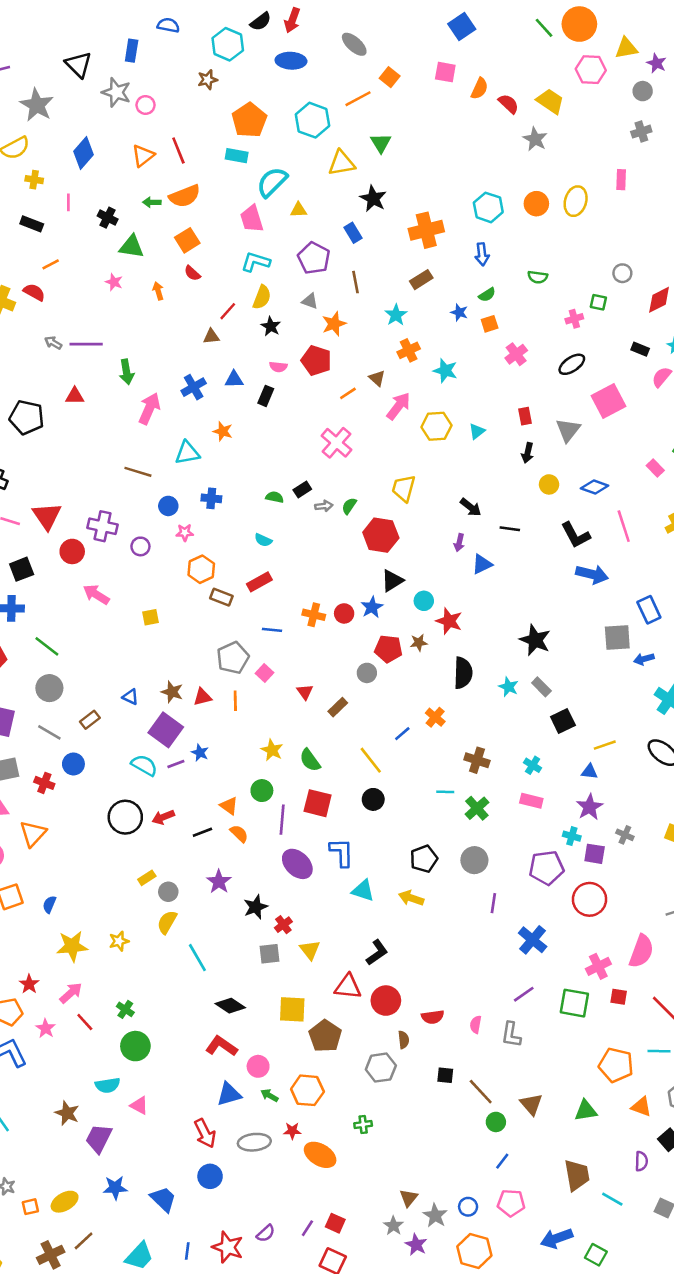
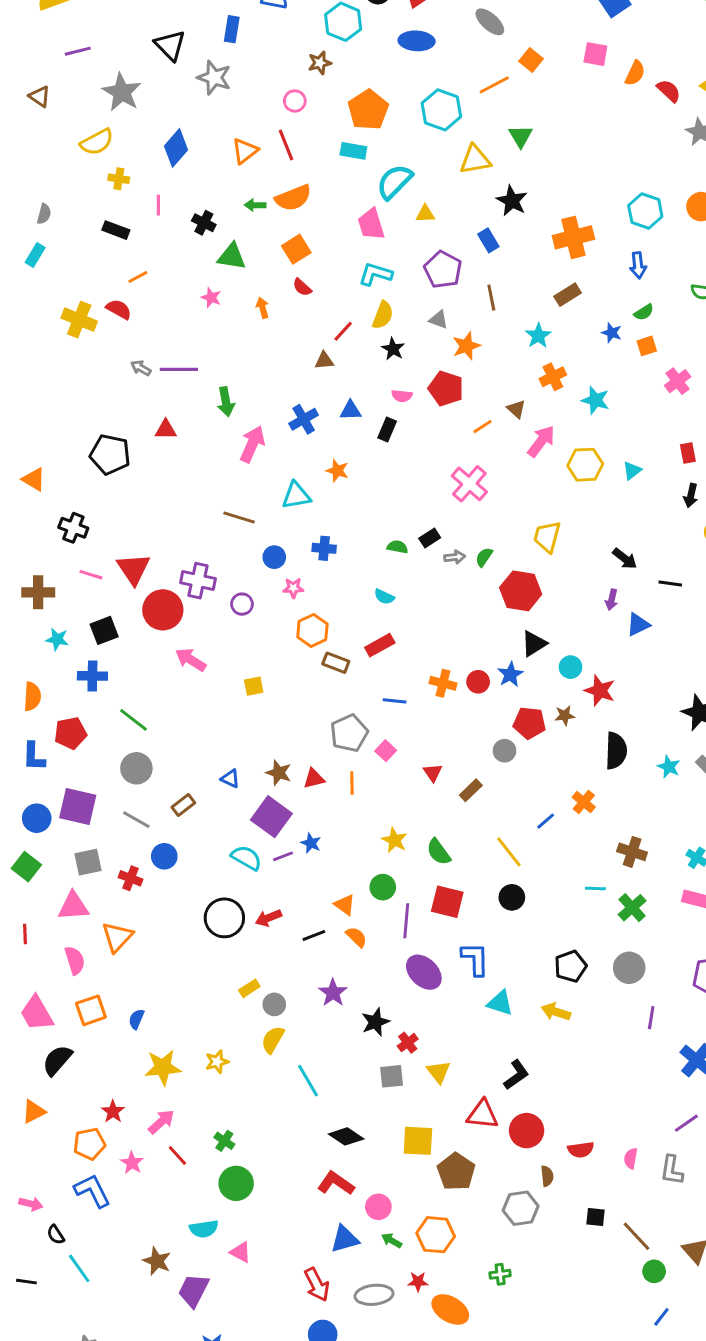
pink circle: (146, 105) -> (295, 101), moved
red circle: (72, 551) -> (163, 610), size x1.4

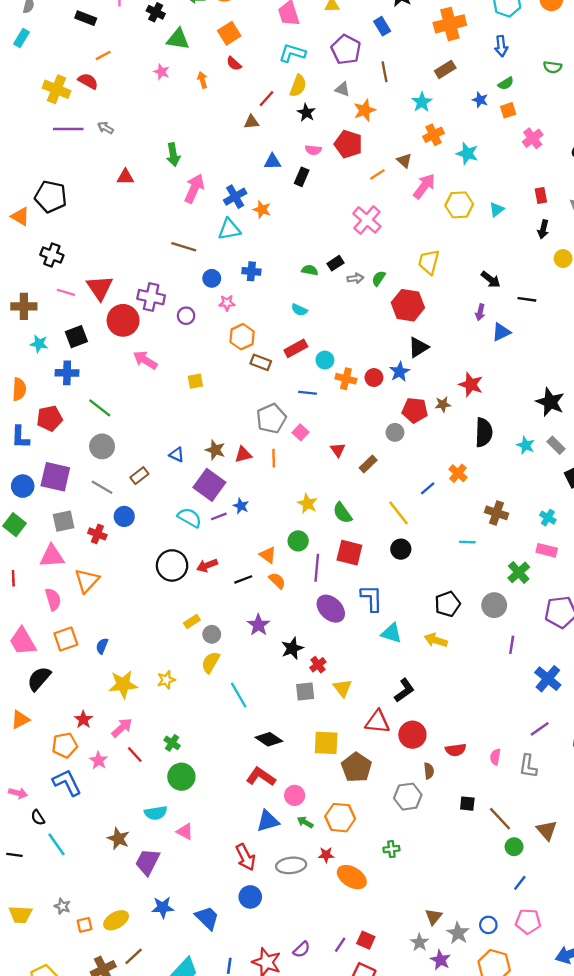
purple line: (179, 369) -> (68, 129), moved
blue cross: (304, 419) -> (235, 197), moved
black pentagon: (110, 454) -> (51, 197), moved
cyan circle: (571, 667) -> (325, 360), moved
green cross: (632, 908) -> (519, 572), moved

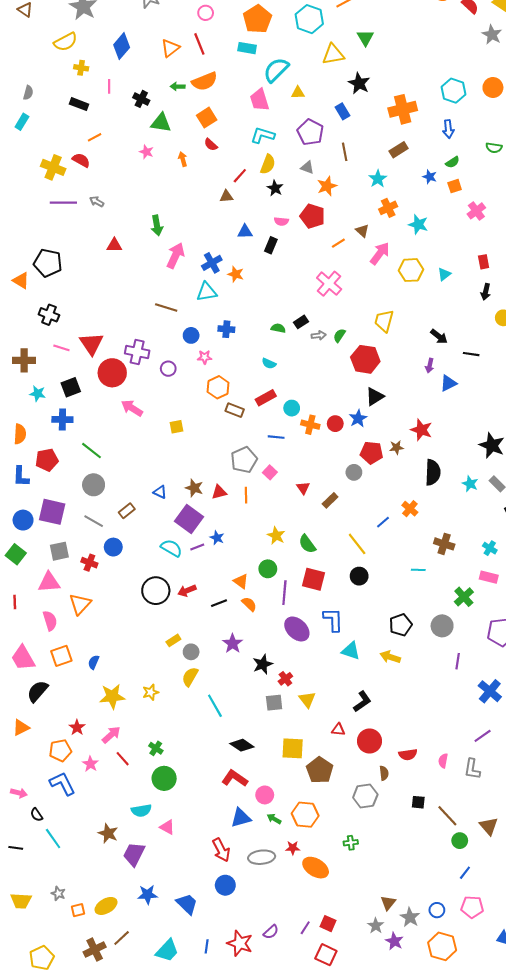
red triangle: (377, 722) -> (338, 730), size x0.6

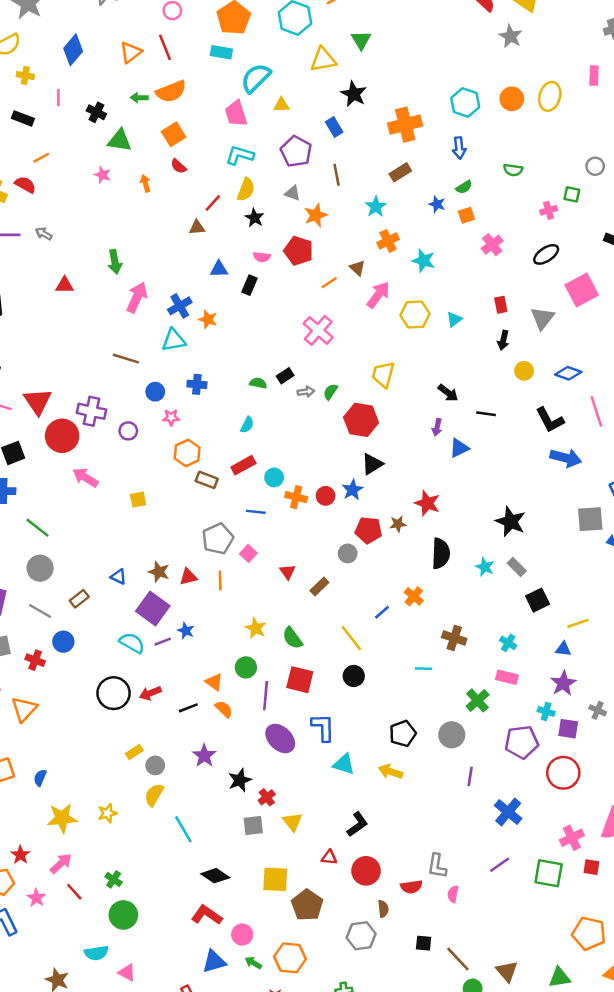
cyan semicircle: (269, 363) -> (247, 425), turned -88
gray L-shape: (472, 769) -> (437, 866), moved

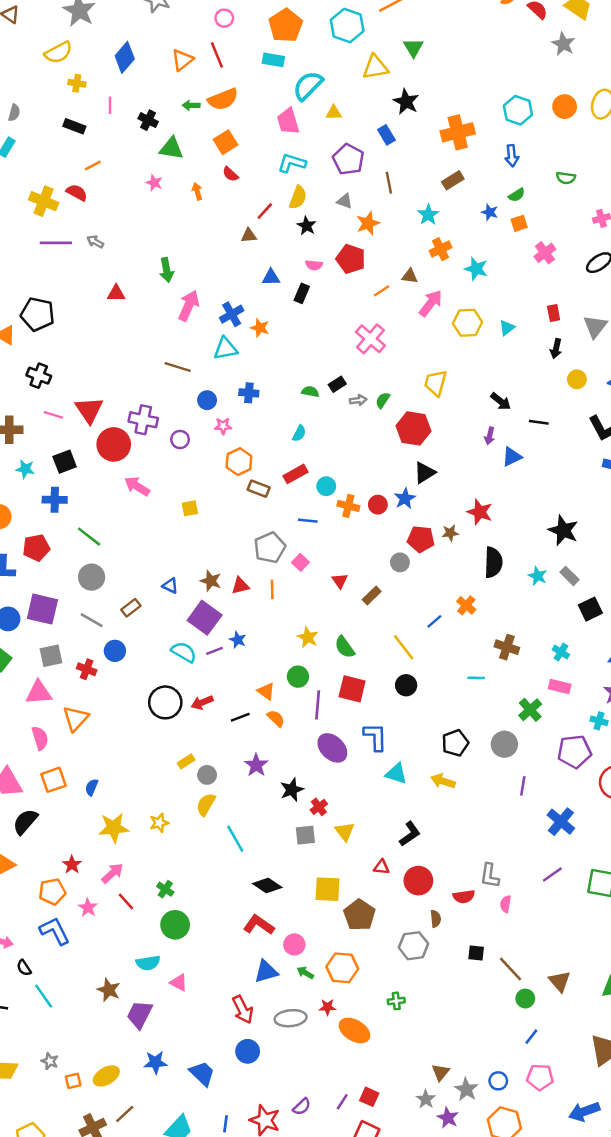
brown triangle: (357, 268) -> (410, 276), turned -35

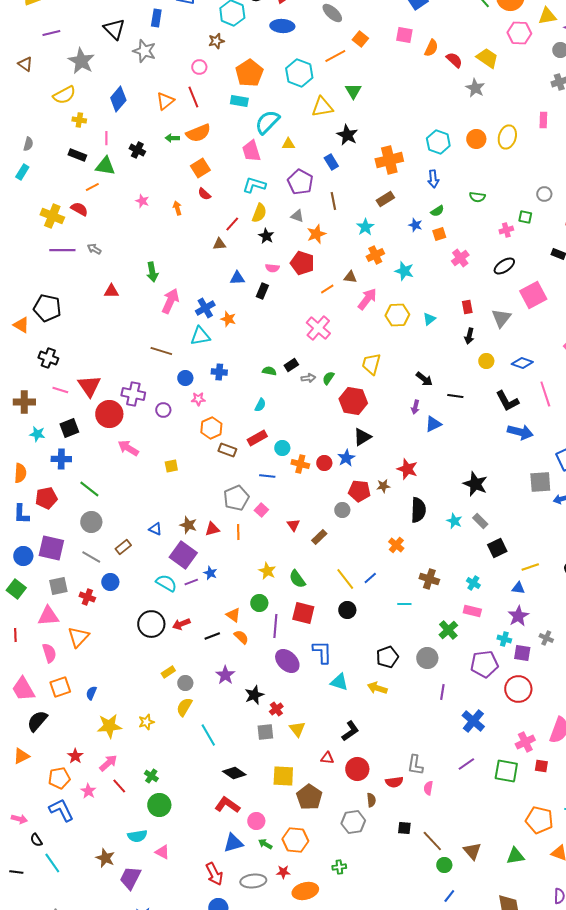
green triangle: (171, 148) -> (105, 166), moved
blue line: (434, 621) -> (370, 578), moved
orange ellipse: (354, 1030) -> (305, 891), turned -45

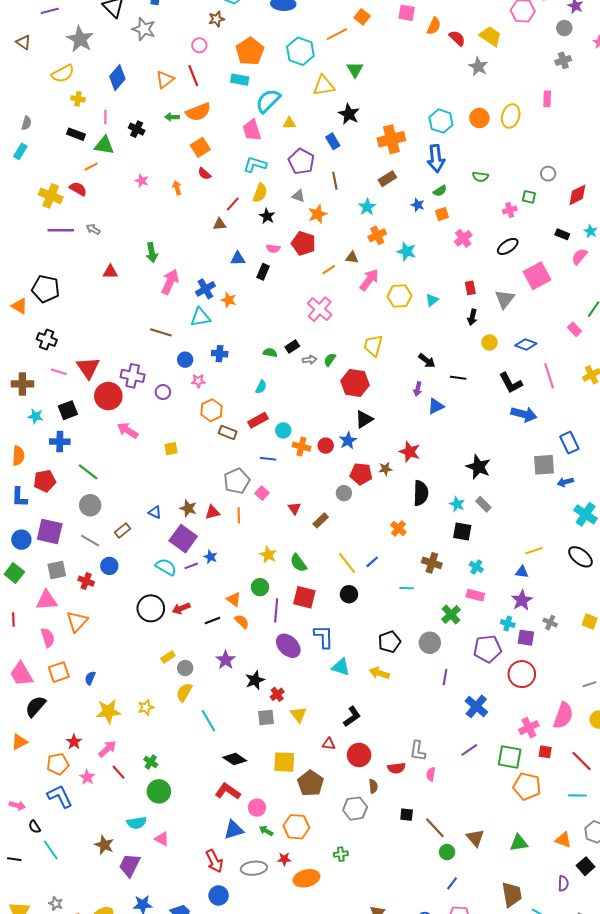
blue arrow: (433, 179) -> (436, 158), size x1.5
black square: (497, 548) -> (462, 532), moved, turned 36
orange pentagon: (539, 820) -> (527, 786), moved

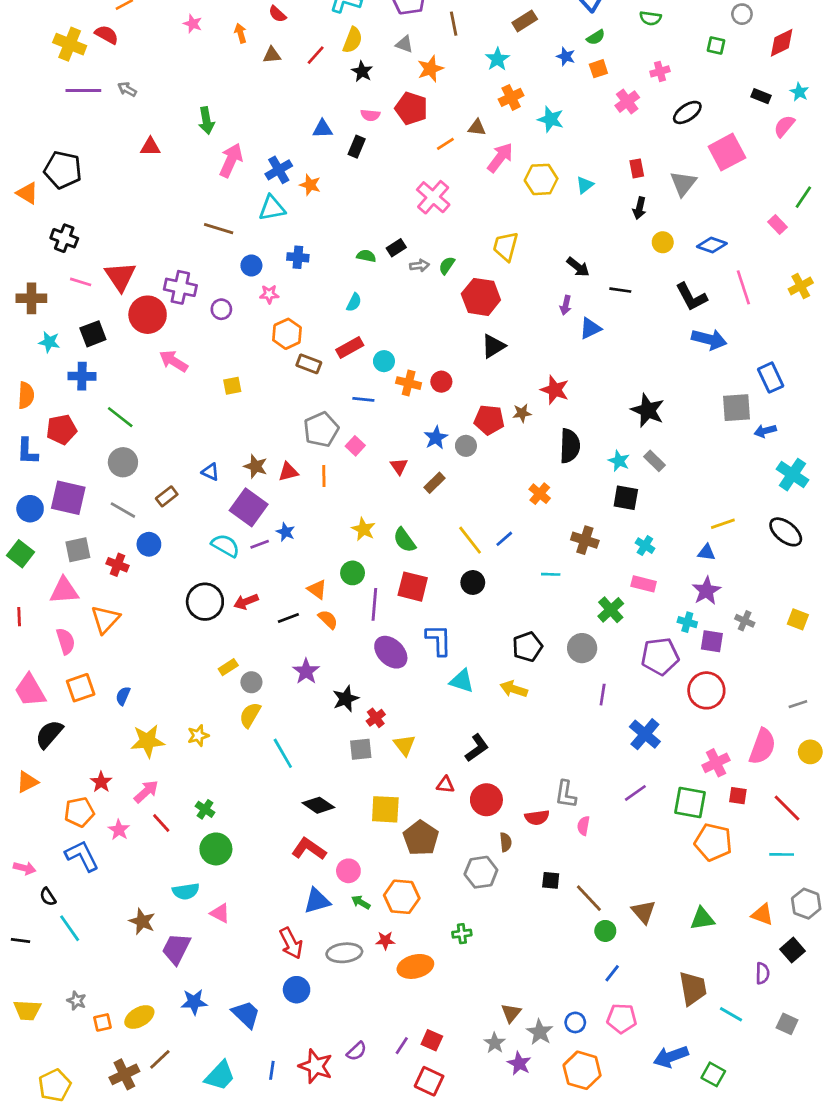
pink cross: (510, 210) -> (660, 71), moved
brown triangle: (220, 224) -> (272, 55), moved
blue star: (348, 441) -> (436, 438), moved

